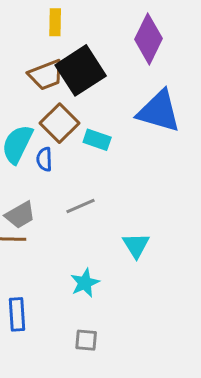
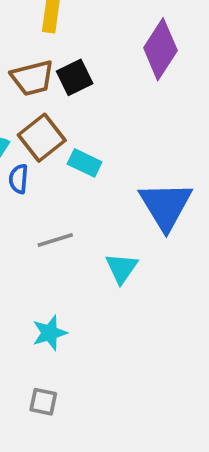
black square: (81, 70) -> (75, 77), size x0.6
blue triangle: (159, 111) -> (166, 206), moved, turned 36
cyan triangle: (136, 245) -> (121, 268), moved

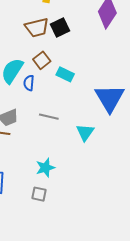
brown square: (42, 138) -> (42, 60), size x0.7
gray line: (55, 240) -> (49, 117), turned 30
gray square: (43, 402) -> (39, 194), moved

